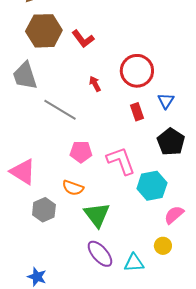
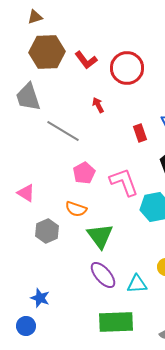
red circle: (137, 71) -> (127, 68), moved
pink pentagon: (81, 152) -> (84, 173), turned -30
pink triangle: (23, 172) -> (26, 193), size x0.7

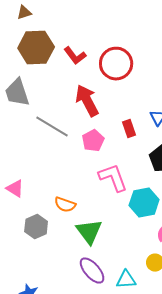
red arrow: (98, 105) -> (87, 101), size x2.0
pink pentagon: (84, 173) -> (93, 141), moved

